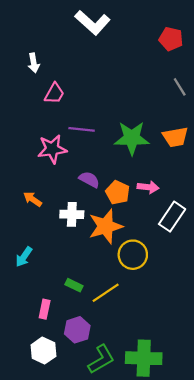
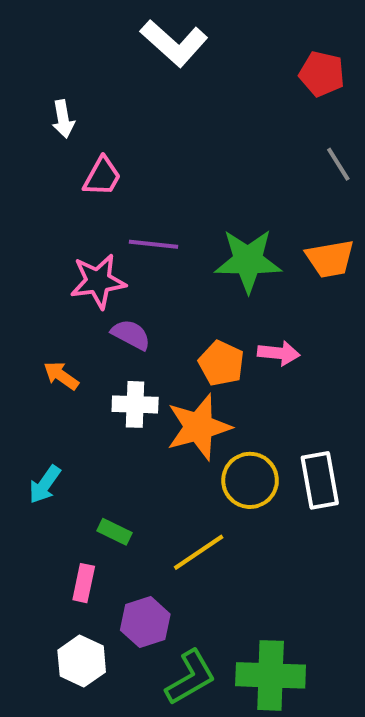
purple semicircle: (89, 179) -> (131, 335), moved
white rectangle: (172, 217) -> (320, 480), moved, turned -44
green rectangle: (74, 285) -> (114, 532), moved

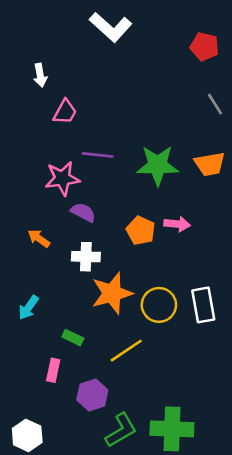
orange star: (199, 427) -> (112, 293), moved
white hexagon: (82, 661) -> (27, 435), moved

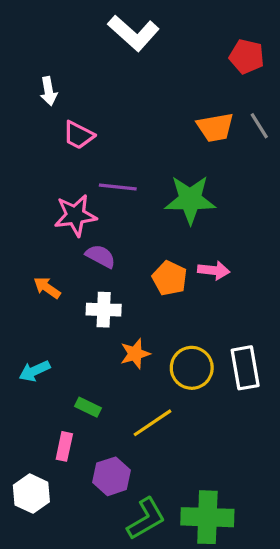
pink trapezoid: (65, 112) -> (78, 135), turned 88
orange trapezoid: (210, 164) -> (215, 127), moved
orange star: (112, 293) -> (135, 354), size x0.6
cyan arrow: (28, 308) -> (34, 371), turned 30
white hexagon: (27, 435) -> (31, 494), moved

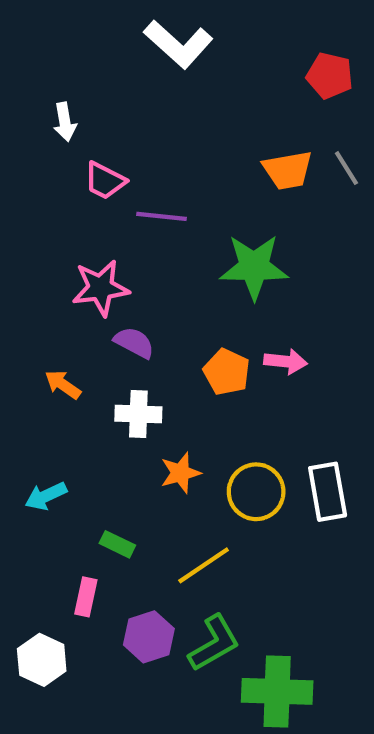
purple line: (118, 187) -> (162, 216), moved
green L-shape: (146, 519) -> (214, 643), moved

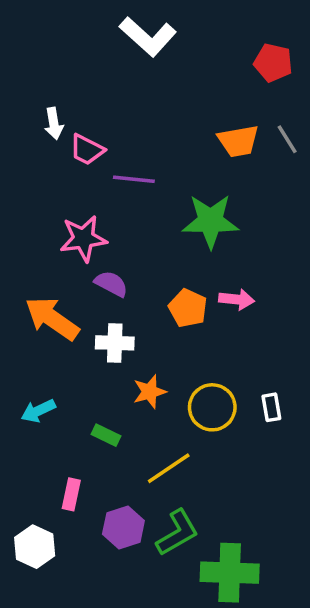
white arrow: (65, 122) -> (54, 124), moved
orange arrow: (63, 385) -> (52, 319), size x1.8
white rectangle: (328, 492) -> (271, 407), size x0.6
green rectangle: (117, 544) -> (106, 435), moved

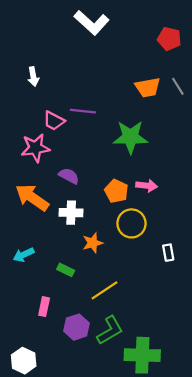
pink trapezoid: (87, 150) -> (54, 121), moved
pink star: (83, 238) -> (35, 148), moved
yellow circle: (212, 407) -> (132, 223), moved
white hexagon: (35, 547) -> (24, 361), moved

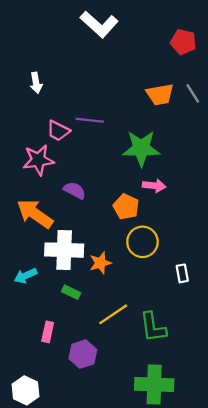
pink arrow: (147, 186) -> (154, 186), moved
white cross: (71, 213) -> (64, 250), moved, size x1.5
green L-shape: (110, 330) -> (153, 327), moved, turned 112

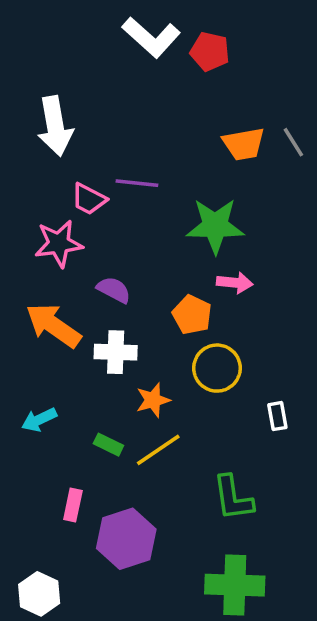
red pentagon: (183, 42) -> (210, 51), moved
white arrow: (36, 83) -> (55, 126), size x1.8
white cross: (64, 250) -> (116, 352), moved, size x0.7
yellow line: (113, 314) -> (158, 450), moved
purple hexagon: (83, 354) -> (126, 539), size x1.4

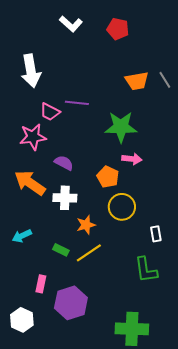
white L-shape: (151, 37) -> (71, 24), moved, size x0.7
green L-shape: (233, 498) -> (146, 270), moved
white hexagon: (39, 594) -> (22, 320), moved

